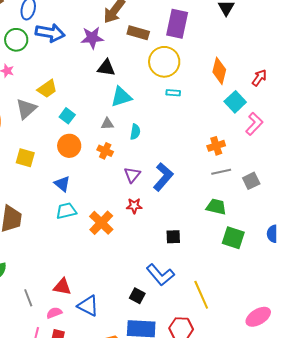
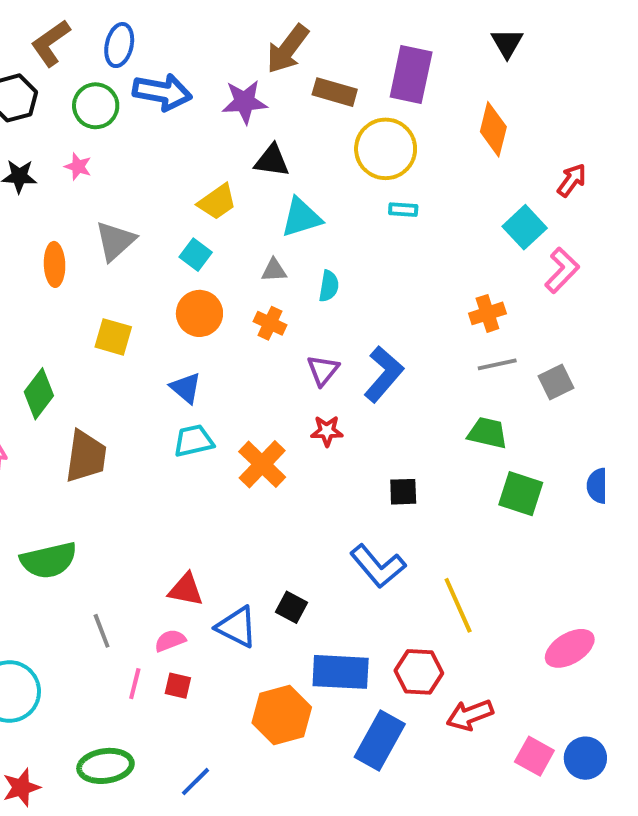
orange diamond: (219, 71) -> (493, 129), moved
yellow trapezoid: (47, 89) -> (217, 202), moved
black square: (137, 296) -> (292, 607), moved
gray line: (28, 298) -> (102, 631), moved

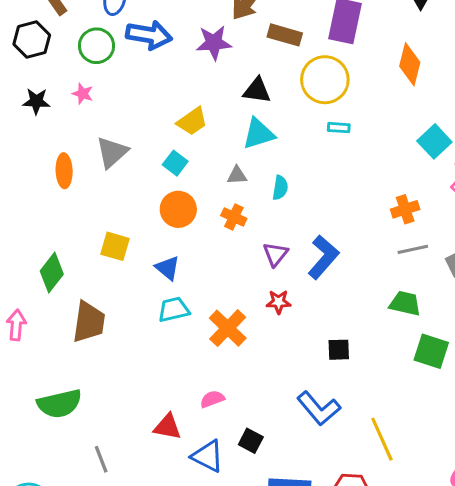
black triangle: (272, 161) -> (257, 90), moved
yellow square: (113, 337) -> (115, 246), moved
pink semicircle: (170, 641) -> (212, 399), moved

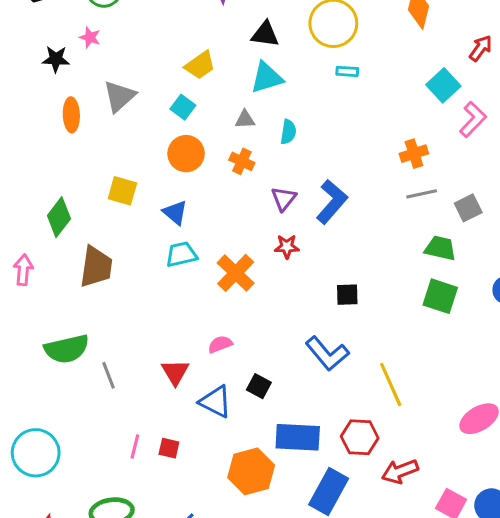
black star: (36, 101) -> (56, 59), moved
green trapezoid: (405, 303) -> (440, 248), moved
red triangle: (167, 427) -> (175, 372), turned 48
gray line: (101, 459) -> (109, 375), moved

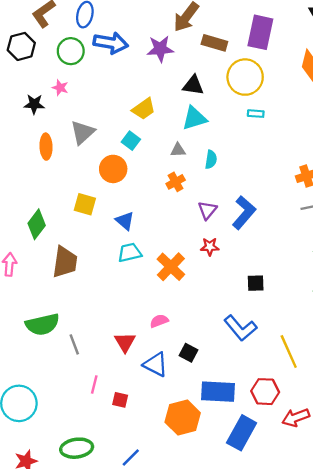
orange circle: (186, 154) -> (113, 169), moved
orange cross: (242, 161) -> (176, 182), turned 36
pink line: (135, 447) -> (94, 385), moved

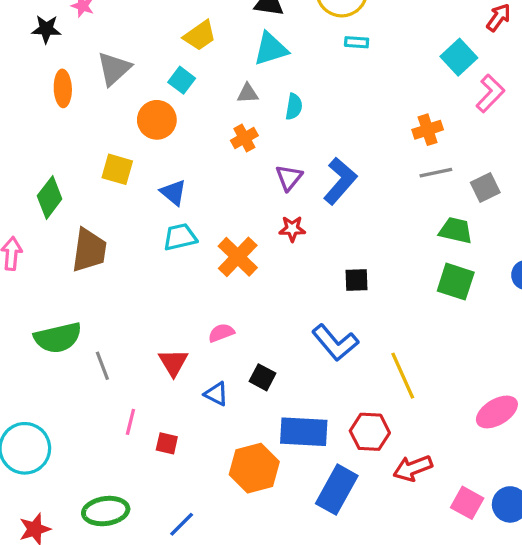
blue triangle: (156, 365) -> (216, 394), size x0.7

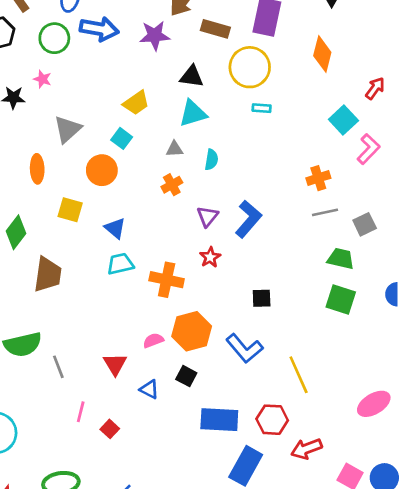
orange ellipse: (63, 88) -> (37, 169), moved
red star: (292, 229) -> (210, 257), turned -30
orange cross: (238, 257) -> (167, 280), turned -32
red square: (167, 443) -> (110, 429), turned 30
orange hexagon: (254, 468) -> (192, 331), moved

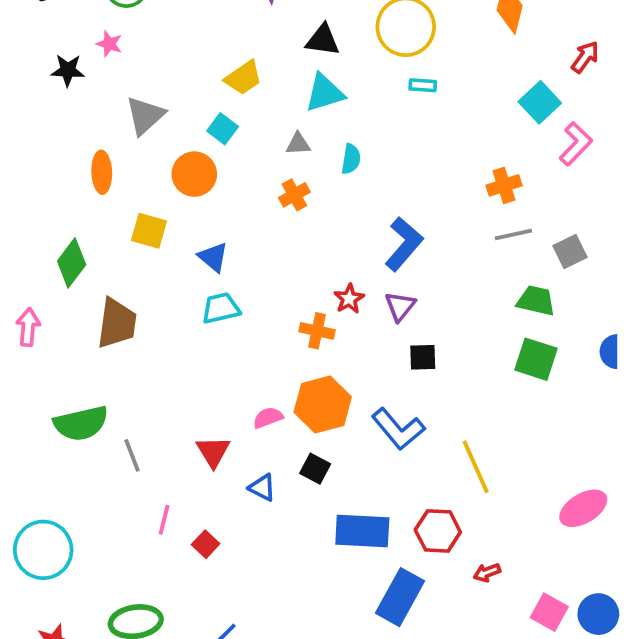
purple triangle: (207, 216) -> (400, 306), moved
orange cross: (167, 280) -> (317, 331), moved, size x0.7
red arrow: (306, 449) -> (487, 573), size x0.6

